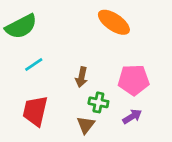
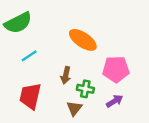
orange ellipse: (114, 22) -> (83, 40), moved
brown arrow: (82, 77) -> (66, 75), moved

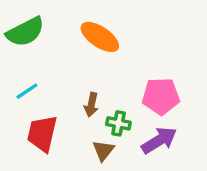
orange ellipse: (83, 40) -> (100, 37), moved
cyan line: (29, 56) -> (27, 91), moved
purple arrow: (115, 101) -> (159, 140), size x1.5

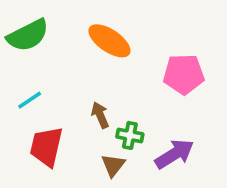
pink pentagon: (161, 96) -> (184, 74), moved
brown arrow: (91, 105) -> (100, 115), turned 145

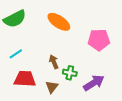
red trapezoid: (46, 147) -> (25, 79), turned 80
brown triangle: (113, 165) -> (52, 87), moved

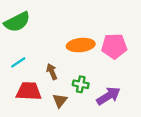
orange ellipse: (59, 22) -> (81, 45), moved, turned -40
brown arrow: (54, 62) -> (52, 72), moved

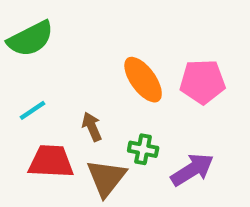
orange ellipse: (81, 45) -> (143, 80), turned 60
brown triangle: (60, 101) -> (106, 178), size x1.5

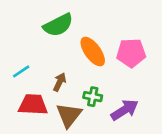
green semicircle: (30, 39) -> (58, 25), moved
brown arrow: (92, 127) -> (60, 82), turned 48

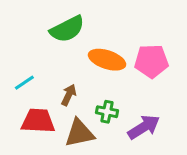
orange ellipse: (93, 52) -> (107, 60), turned -36
brown triangle: (69, 115) -> (79, 133), turned 40

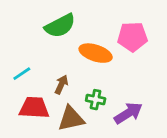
pink pentagon: (151, 61) -> (132, 37), moved

